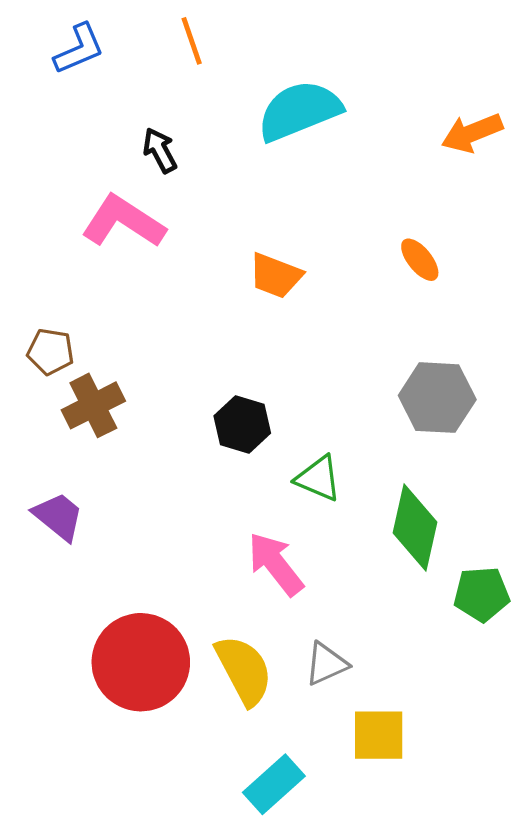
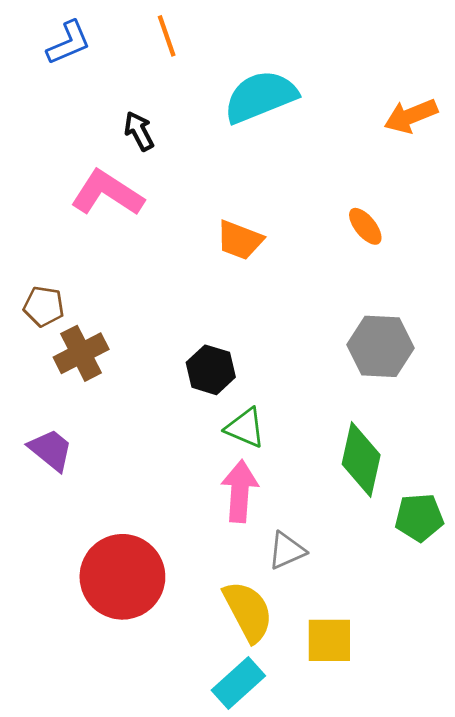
green triangle: (318, 478) -> (245, 428), moved
pink arrow: (276, 564) -> (240, 491), turned 42
gray triangle: (326, 664) -> (287, 551), moved
yellow semicircle: (244, 670) -> (248, 611), moved

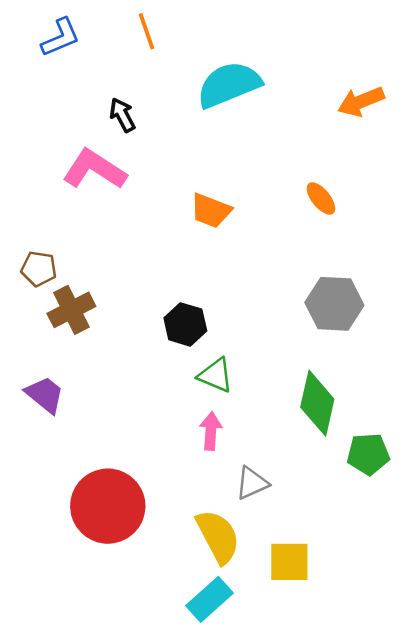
pink arrow: (240, 491) -> (211, 431), size x0.7

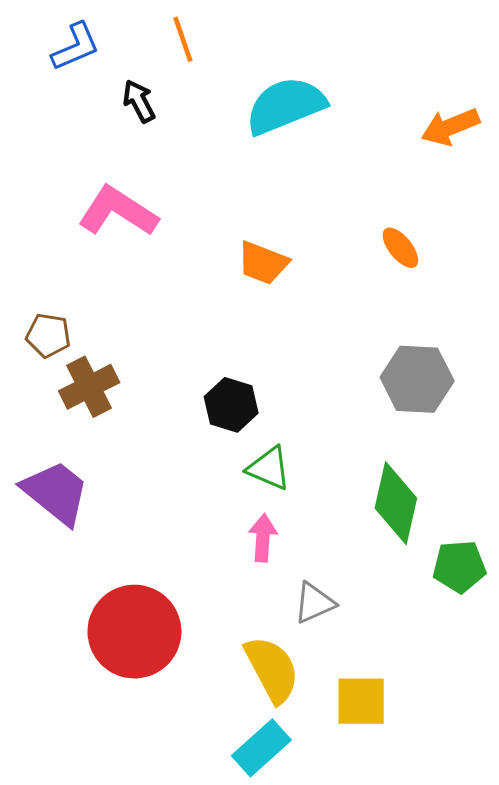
black arrow: (122, 115) -> (139, 101), moved
purple trapezoid: (45, 395) -> (56, 493), size x1.4

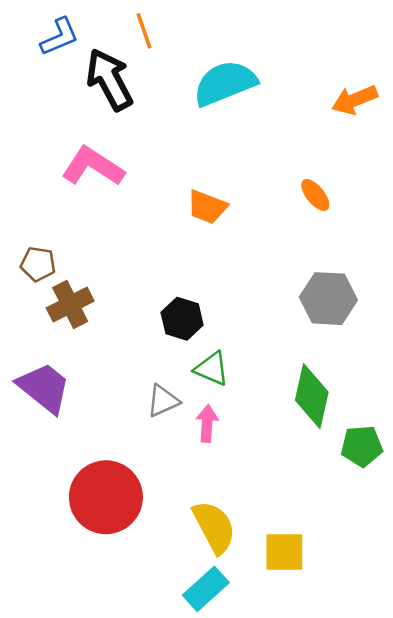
black arrow: (139, 101) -> (109, 80), size x1.8
gray triangle: (314, 603) -> (163, 401), moved

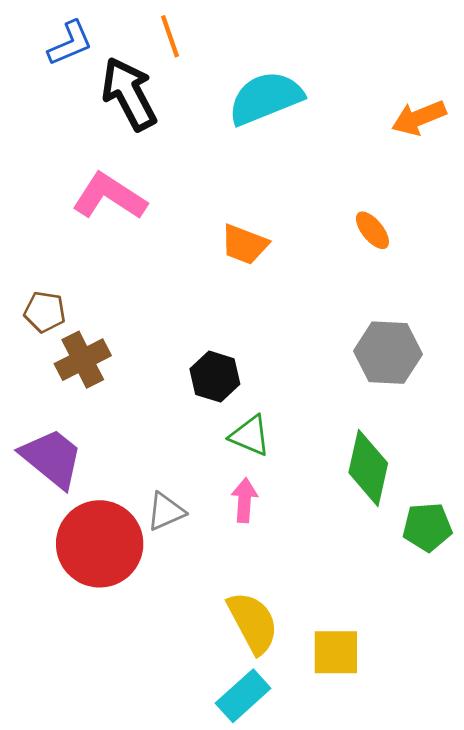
gray triangle: (163, 401) -> (166, 512), moved
red circle: (106, 497) -> (100, 544), moved

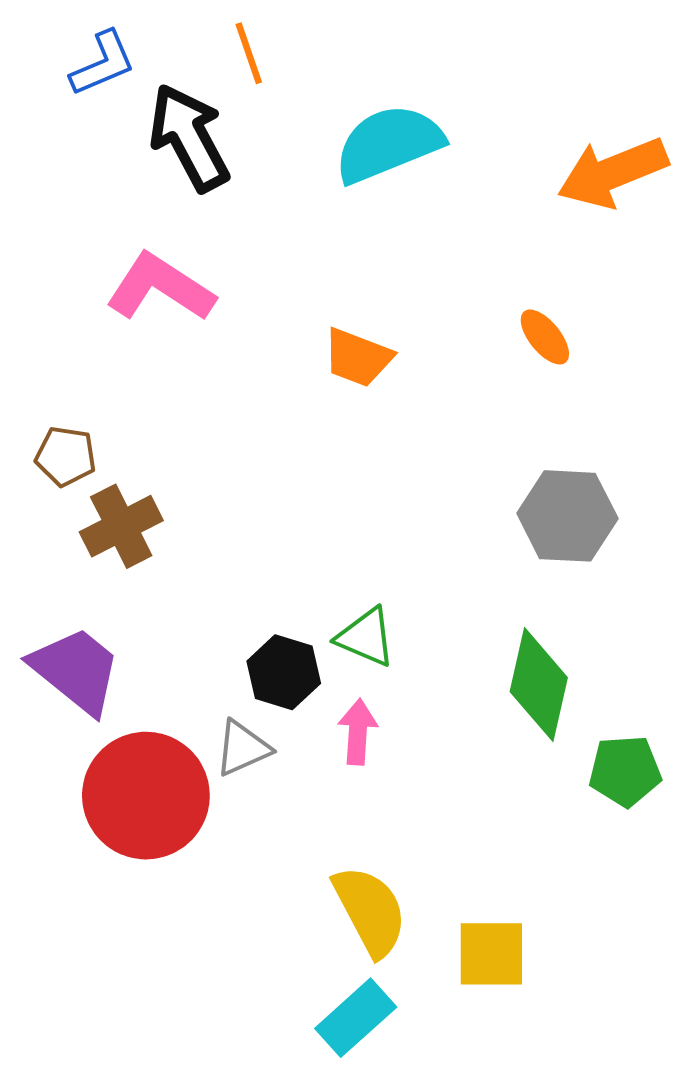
orange arrow: (419, 118) -> (613, 172), size x1.4
black hexagon: (215, 377) -> (284, 672), moved

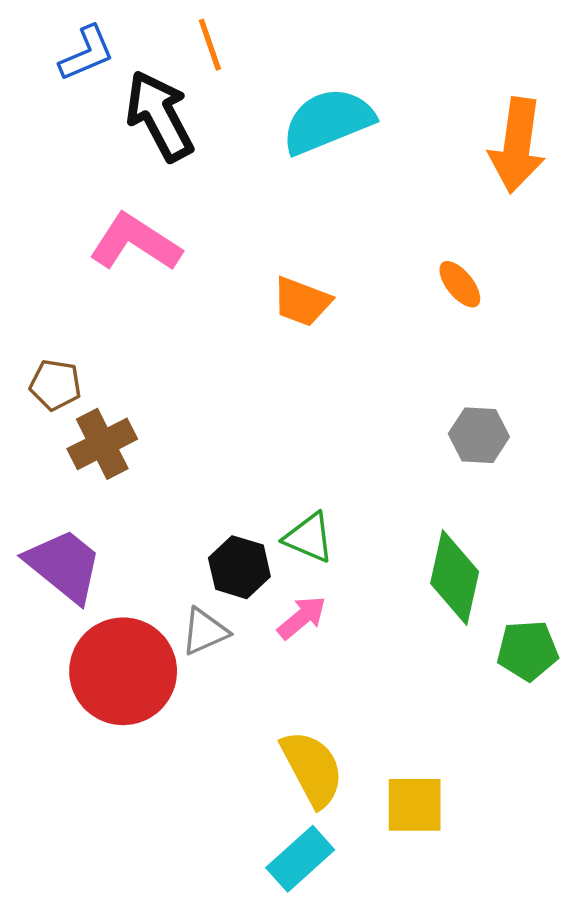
orange arrow: (613, 172) -> (517, 145), turned -60
gray hexagon: (567, 516) -> (479, 435), size x0.7
pink arrow: (358, 732) -> (302, 617), turned 46

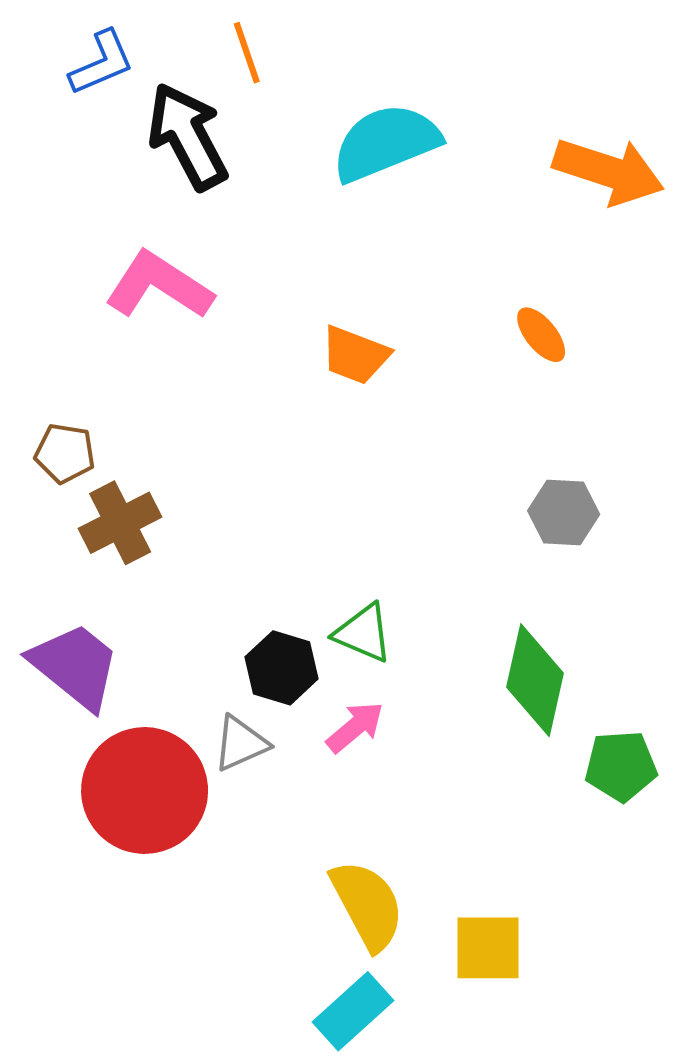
orange arrow: (517, 145) -> (609, 171), turned -80

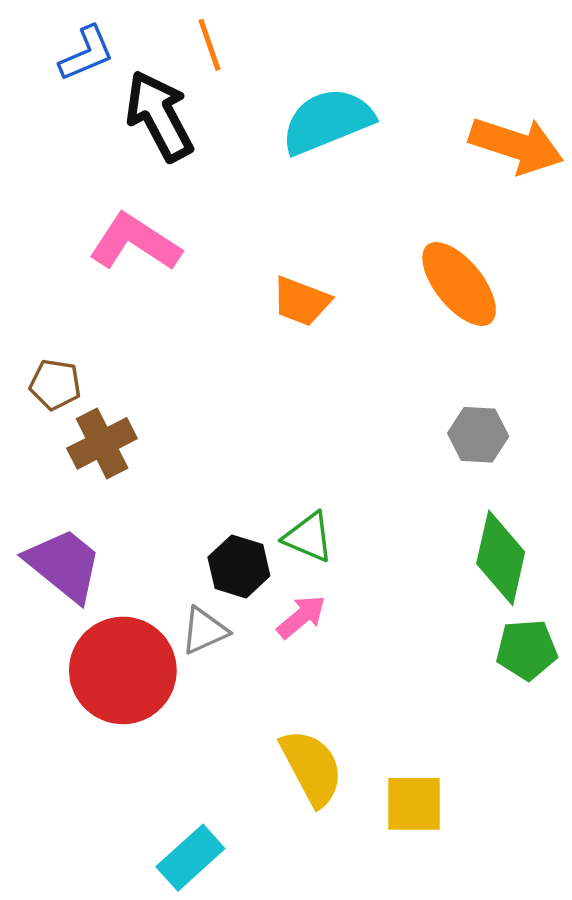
orange ellipse: (541, 335) -> (459, 284), size x1.8
green diamond: (535, 680) -> (501, 558), moved
cyan rectangle: (353, 1011) -> (190, 858), moved

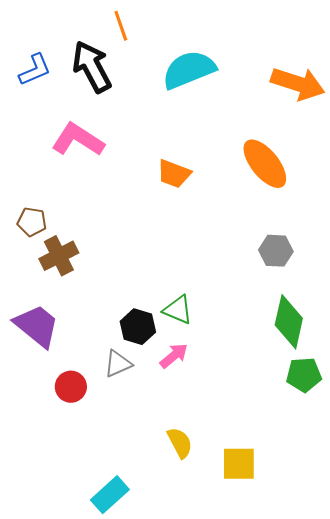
blue L-shape: (86, 53) -> (35, 70), moved
red circle: (123, 670) -> (71, 387), size x0.5
yellow semicircle: (312, 768) -> (180, 443), size x0.7

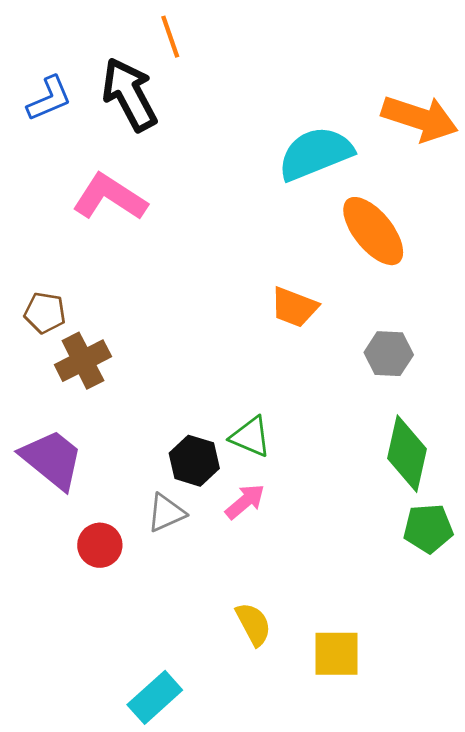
cyan semicircle: (189, 70) -> (315, 154), moved
orange trapezoid: (174, 174) -> (294, 307), moved

